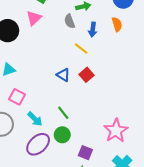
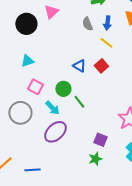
gray semicircle: (70, 21) -> (87, 24), moved
yellow line: (81, 49) -> (106, 43), moved
green circle: (62, 135) -> (63, 89), moved

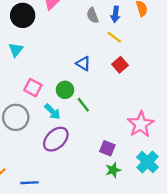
cyan triangle: (27, 61) -> (16, 50), moved, turned -32
red square: (101, 66) -> (120, 65), moved
green star: (95, 159) -> (113, 170), moved

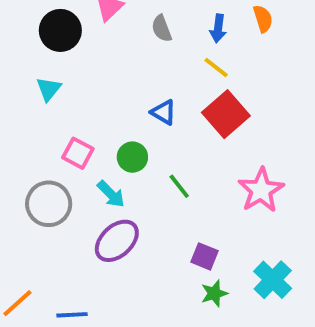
gray semicircle: (92, 15) -> (162, 28), moved
red square: (120, 65) -> (226, 114), size x1.6
green line: (83, 105) -> (179, 186), moved
pink star: (141, 124) -> (261, 190), moved

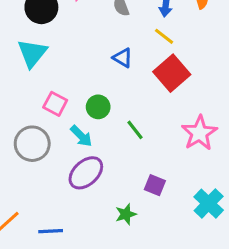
cyan triangle: (49, 89) -> (32, 53), size x1.5
blue triangle: (164, 112) -> (123, 58), moved
green star: (214, 293) -> (126, 214), moved

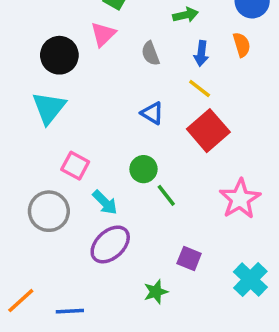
green circle: (98, 107) -> (143, 169), moved

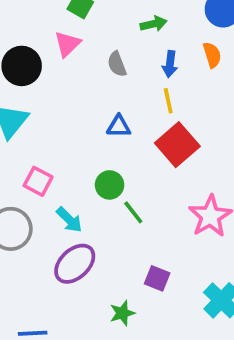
yellow line: (200, 89) -> (168, 101), turned 40
blue triangle: (152, 113) -> (119, 126), turned -30

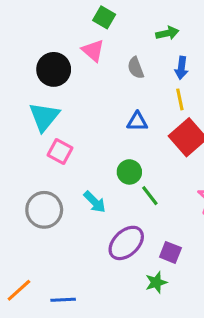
pink triangle: (67, 44) -> (93, 50), turned -35
pink square: (38, 181) -> (60, 151), moved
purple ellipse: (75, 264) -> (126, 243), moved
green star: (122, 313) -> (156, 282), moved

